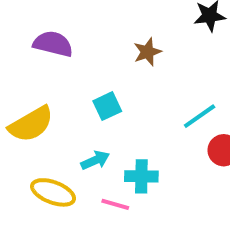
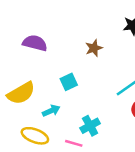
cyan arrow: (95, 160) -> (51, 111), moved
cyan cross: (141, 176) -> (90, 126), turned -30

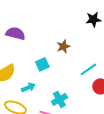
brown star: (94, 48) -> (63, 46), moved

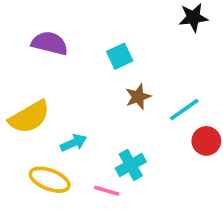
brown star: (63, 46) -> (138, 97), moved
cyan square: (42, 64) -> (120, 56), moved

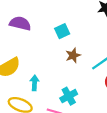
cyan arrow: (74, 143) -> (35, 83), turned -64

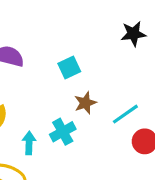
cyan cross: (69, 96) -> (63, 132), moved

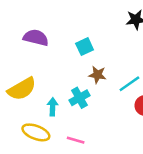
brown star: (85, 103) -> (97, 75), turned 30

